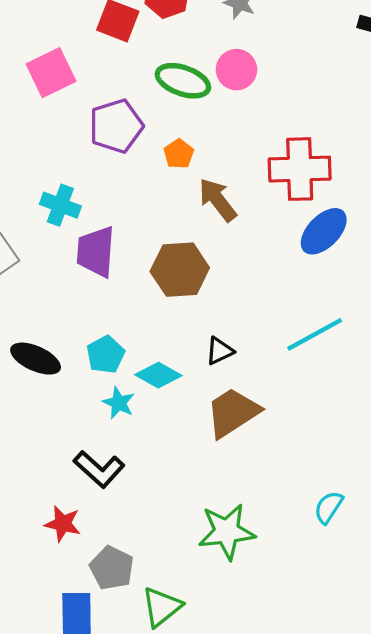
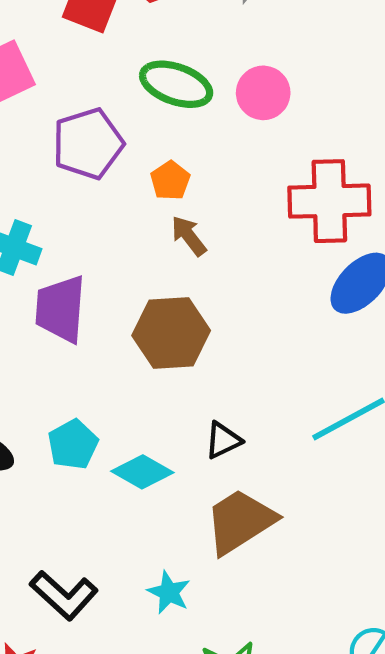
pink circle: (236, 70) -> (263, 93), moved
brown arrow: (218, 200) -> (189, 236), moved, size x0.7
cyan star: (119, 403) -> (169, 592), moved

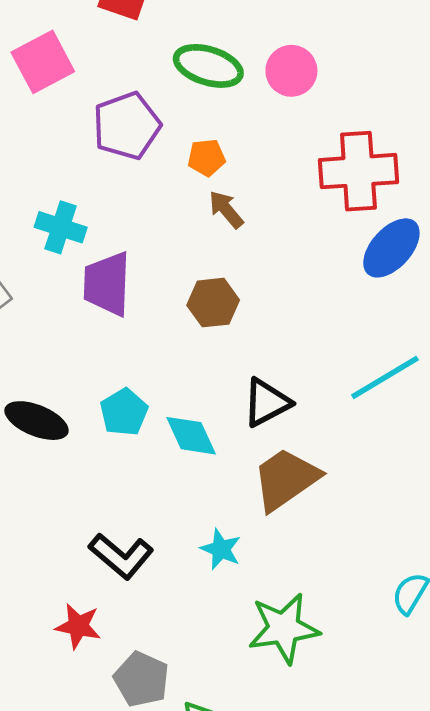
orange pentagon: (170, 181) -> (206, 158), turned 30
brown hexagon: (171, 333) -> (213, 303), size x0.7
black triangle: (223, 440) -> (267, 403), size x1.4
cyan diamond: (142, 472) -> (191, 436), turned 38

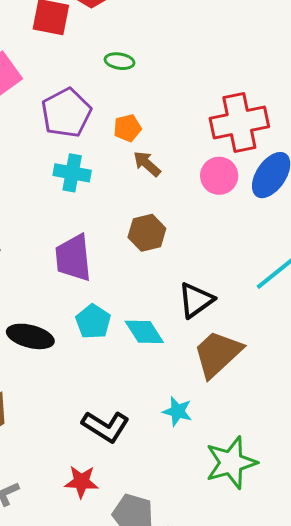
green ellipse: (208, 66) -> (120, 61), size x0.6
pink circle: (291, 71) -> (219, 176), moved
cyan cross: (61, 227) -> (72, 173), moved
purple trapezoid: (107, 284) -> (73, 258), moved

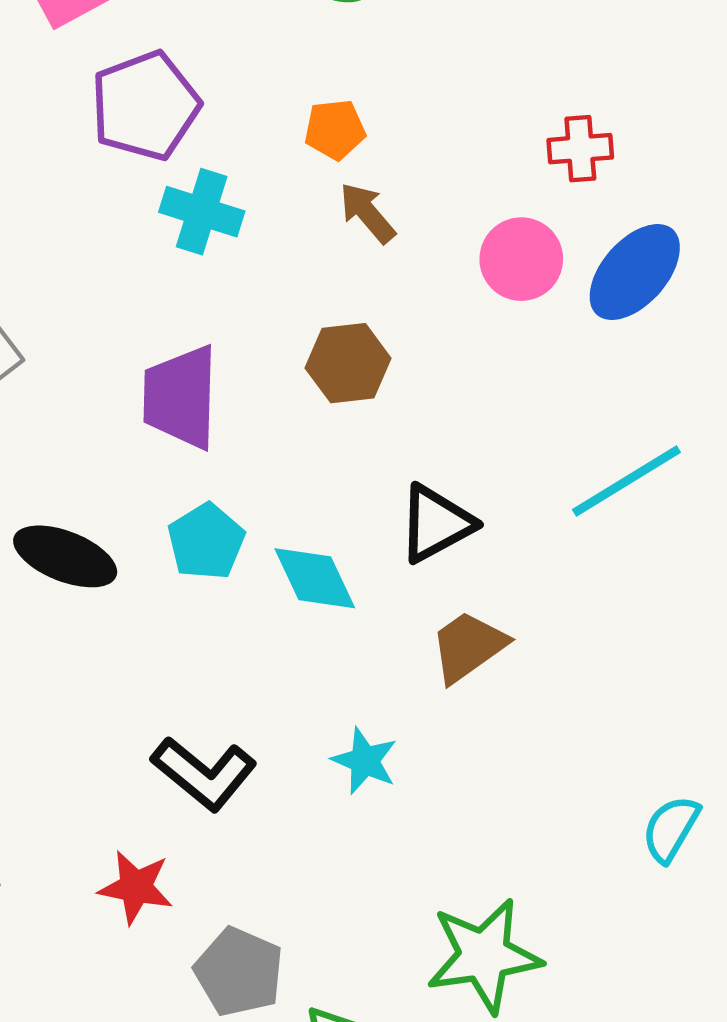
purple pentagon: (66, 113) -> (145, 106), moved
red cross: (239, 122) -> (580, 149), size x0.5
brown trapezoid: (218, 354) -> (468, 647), size x0.7
green star: (231, 463) -> (484, 956), moved

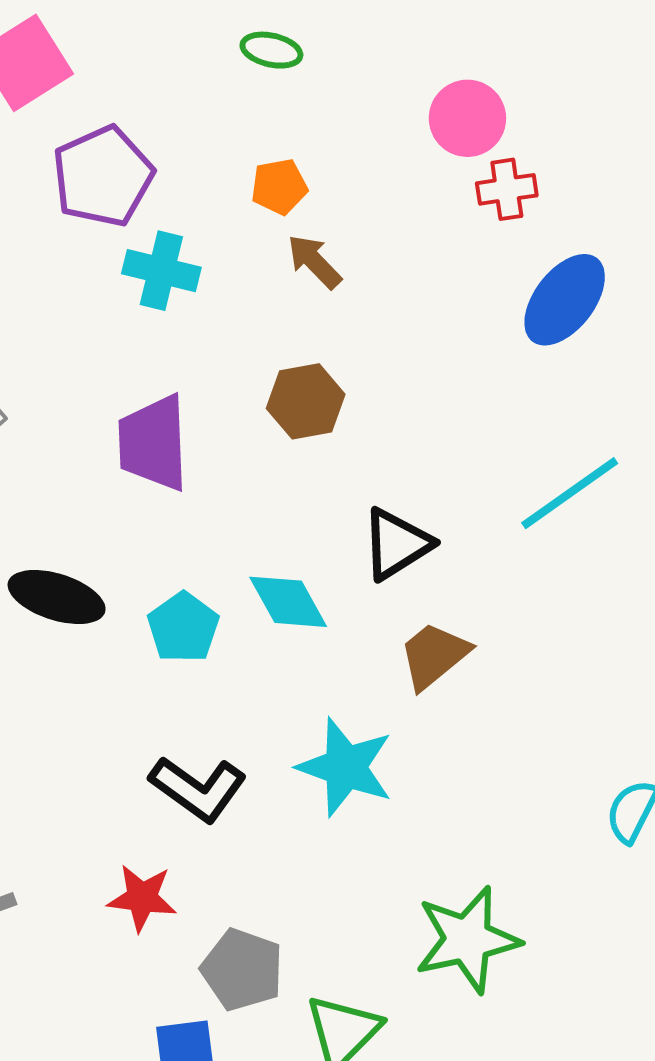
pink circle: (521, 259) -> (467, 118), moved
cyan pentagon: (206, 542) -> (183, 627), moved
cyan star: (365, 761) -> (345, 767), size x1.6

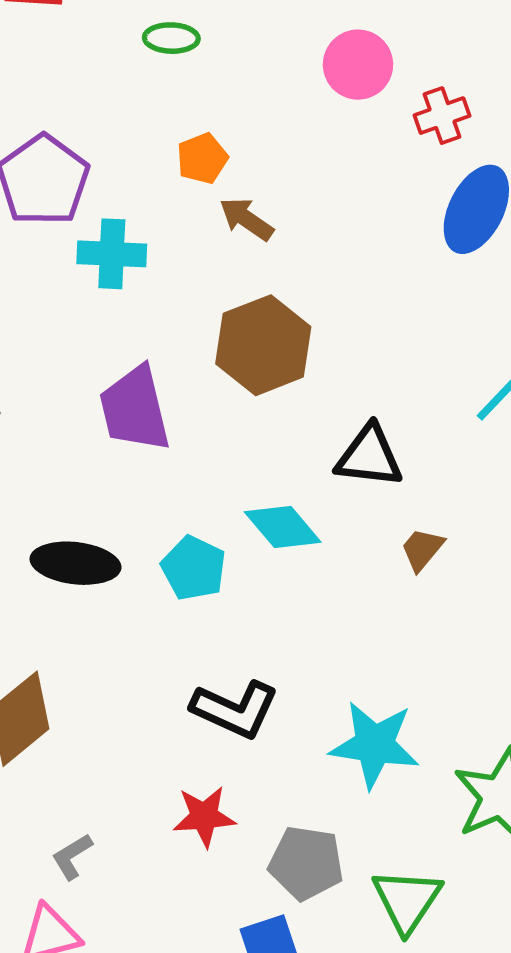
red cross: (507, 189) -> (442, 116), moved
brown hexagon: (306, 401) -> (263, 345), size x1.4
black triangle: (397, 544) -> (369, 456), turned 50
brown trapezoid: (434, 655) -> (422, 549), size x0.7
cyan star: (345, 767) -> (375, 745), moved

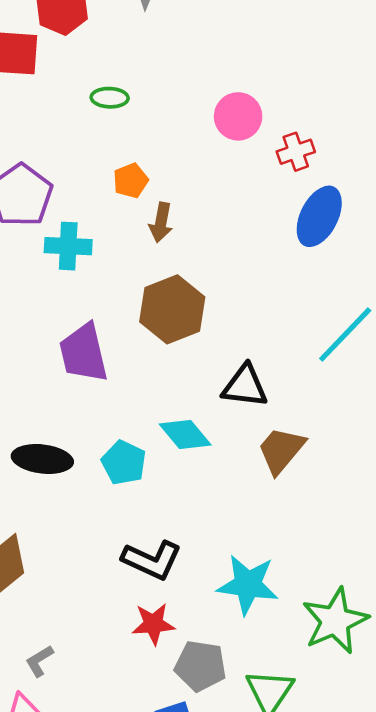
brown arrow: (247, 219) -> (161, 222), turned -114
brown trapezoid: (422, 549) -> (281, 450), size x1.6
red star: (204, 816) -> (153, 624), moved

